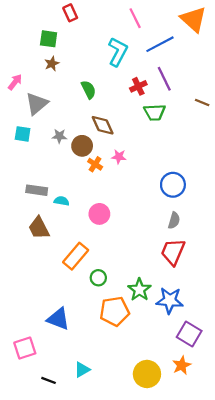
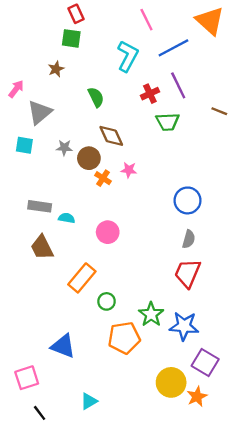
green square: (49, 39) -> (71, 38), moved
yellow circle: (147, 374) -> (171, 382), moved
black line: (49, 380) -> (40, 413), moved, turned 32

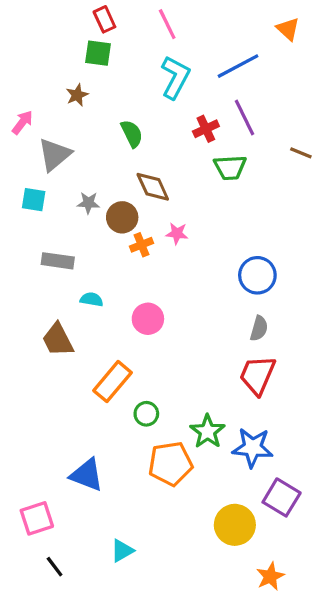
pink line: (146, 20) -> (167, 24), moved
orange triangle: (210, 21) -> (288, 29), size x0.6
orange cross: (103, 178) -> (141, 245), turned 35
gray rectangle: (40, 206) -> (58, 261), moved
orange star: (197, 397) -> (270, 576), moved

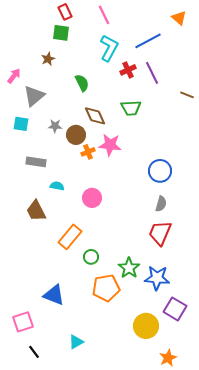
red cross: (206, 129) -> (128, 70), moved
green trapezoid: (230, 167) -> (131, 108), moved
pink star: (177, 233) -> (110, 145), size x1.6

